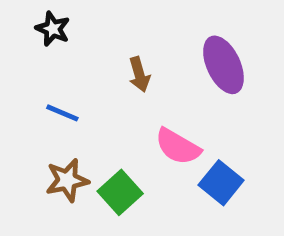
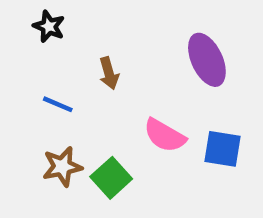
brown arrow: (139, 74) -> (109, 73), moved
blue square: (221, 183) -> (223, 149), moved, turned -30

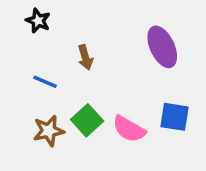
pink semicircle: (165, 135) -> (129, 129), moved
green square: (111, 178) -> (87, 120), moved

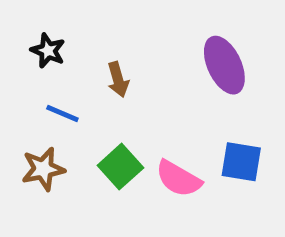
black star: (38, 21) -> (48, 51), moved
brown star: (49, 131) -> (43, 169), moved

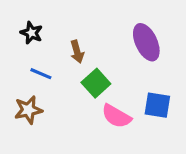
green square: (120, 167) -> (96, 83), moved

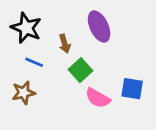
black star: (31, 33) -> (26, 28), size x1.6
purple ellipse: (146, 42) -> (99, 26), moved

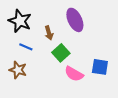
brown star: (24, 93) -> (18, 70), turned 30

